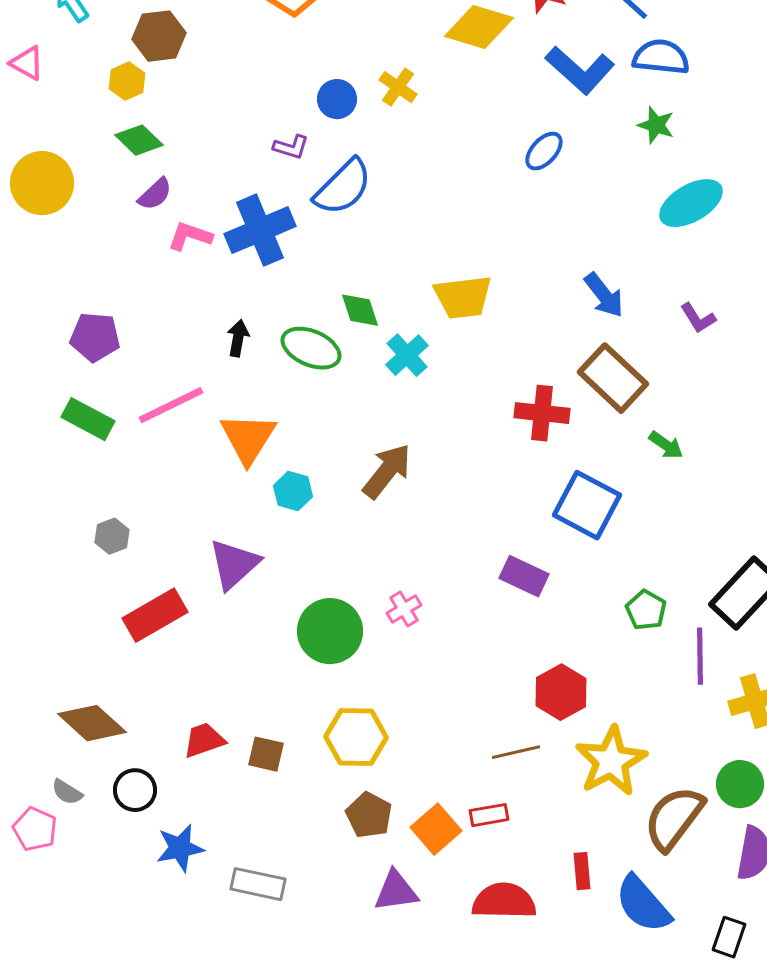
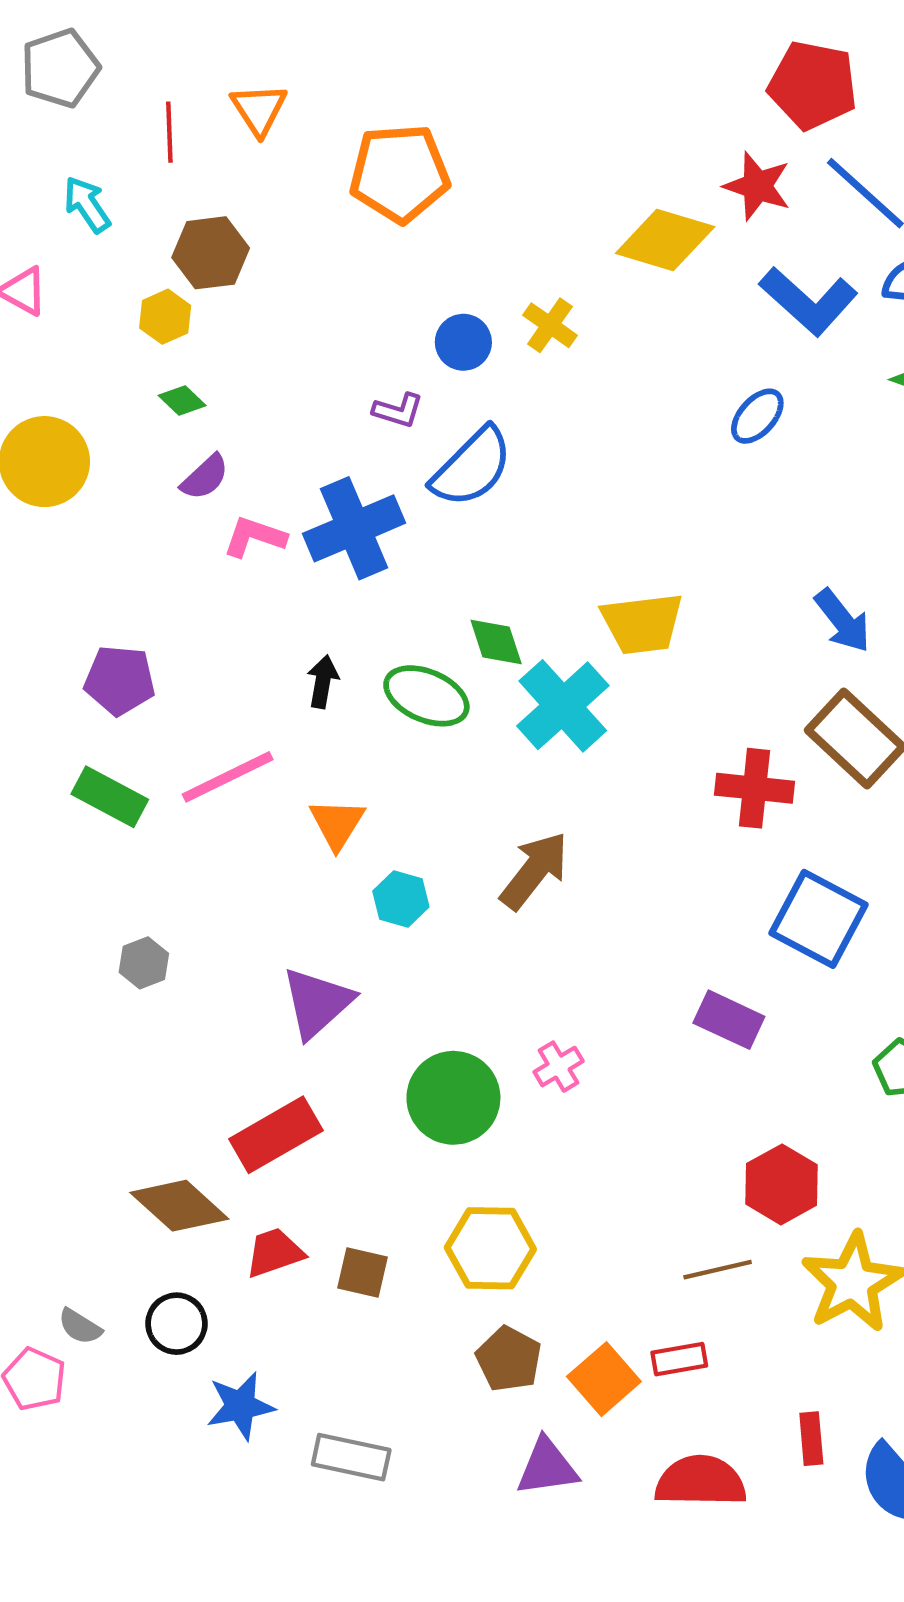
green diamond: (139, 140) -> (182, 400), size x0.7
cyan cross: (407, 355) -> (563, 706), size x1.5
orange triangle: (248, 438) -> (337, 824), size x0.7
red rectangle: (155, 615) -> (276, 1135), moved
brown diamond: (92, 723) -> (179, 1206), moved

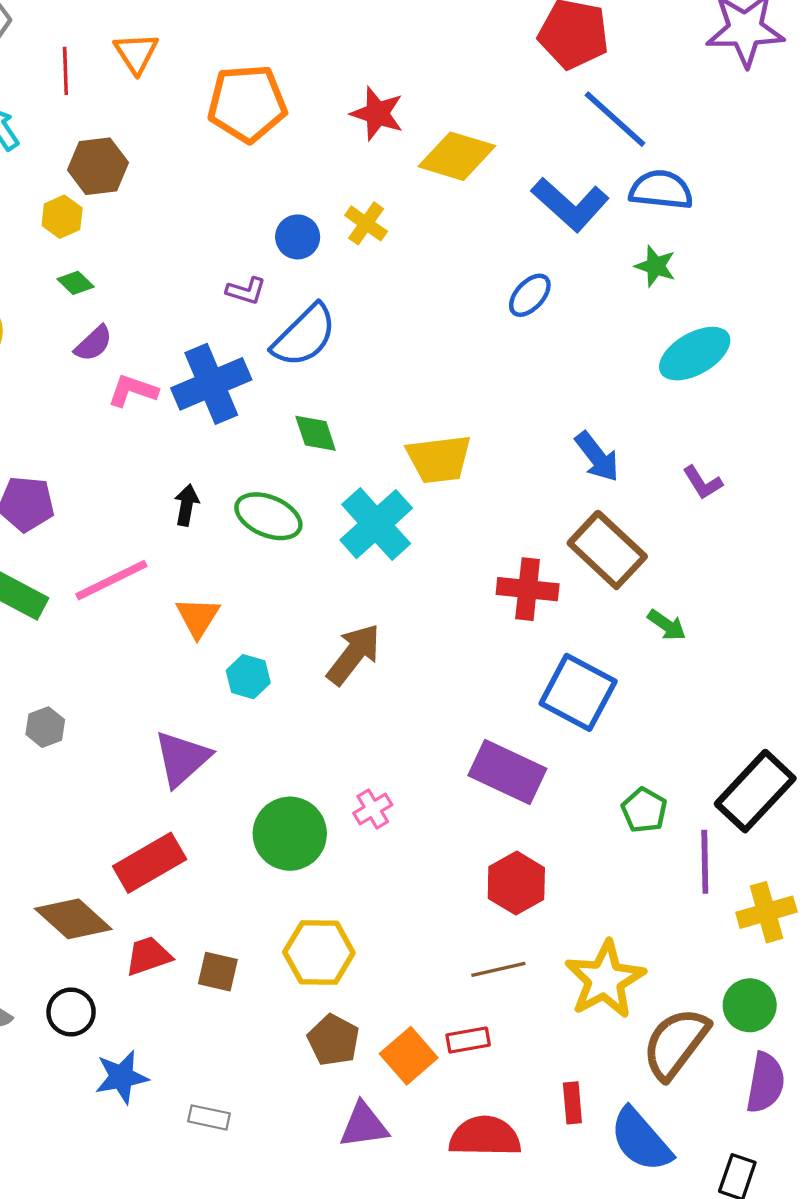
red star: (757, 186) -> (377, 114), moved
green diamond: (496, 642) -> (316, 433), moved
purple rectangle: (729, 1020) -> (507, 772), size x1.4
red hexagon: (782, 1184) -> (516, 883), moved
gray rectangle: (351, 1457) -> (209, 1117), size x0.7

